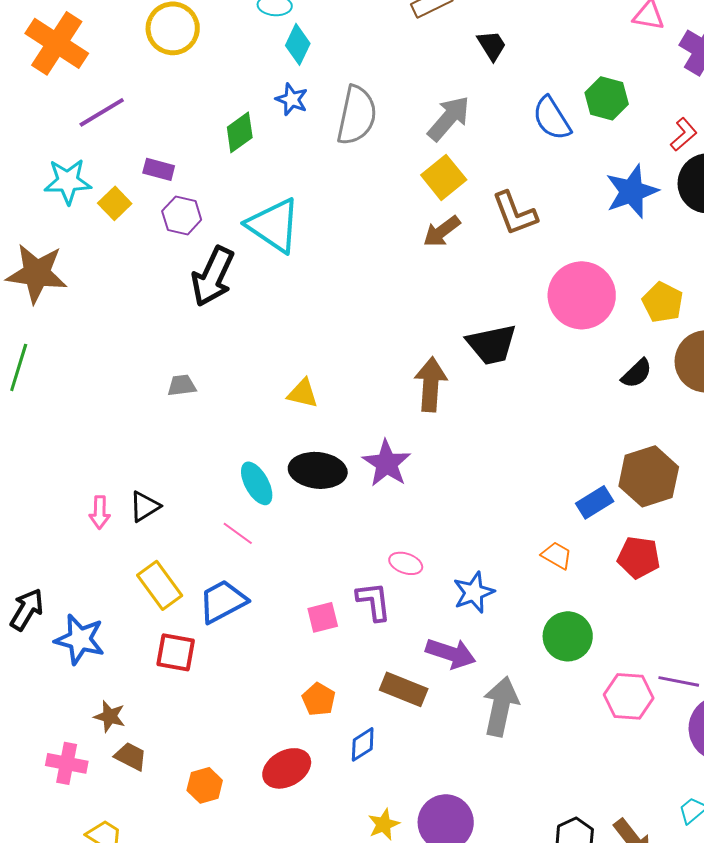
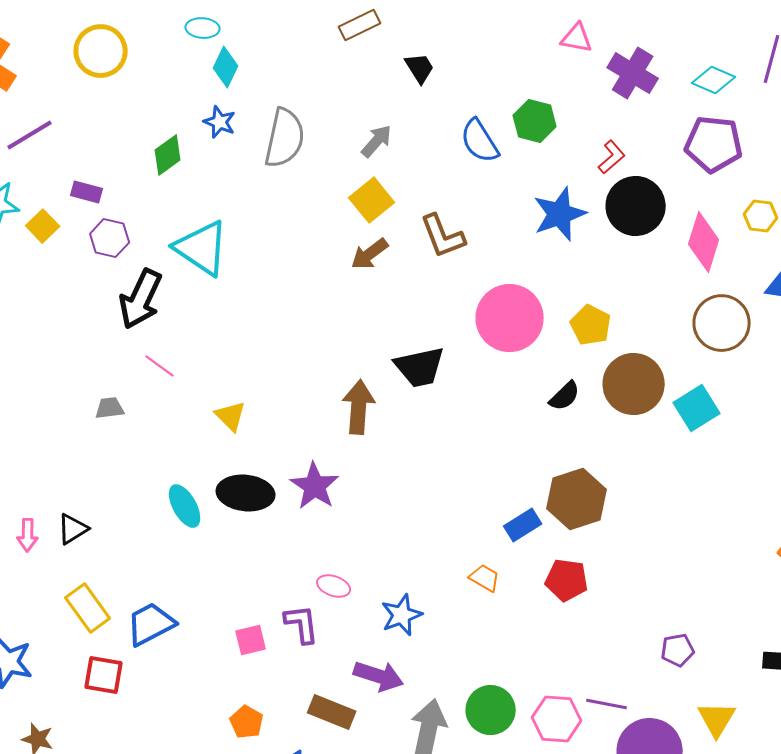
gray arrow: (449, 118) -> (377, 141), size x0.7
yellow triangle: (303, 393) -> (231, 416), turned 32
pink line: (238, 533) -> (160, 366), moved
green circle: (568, 636) -> (491, 710), moved

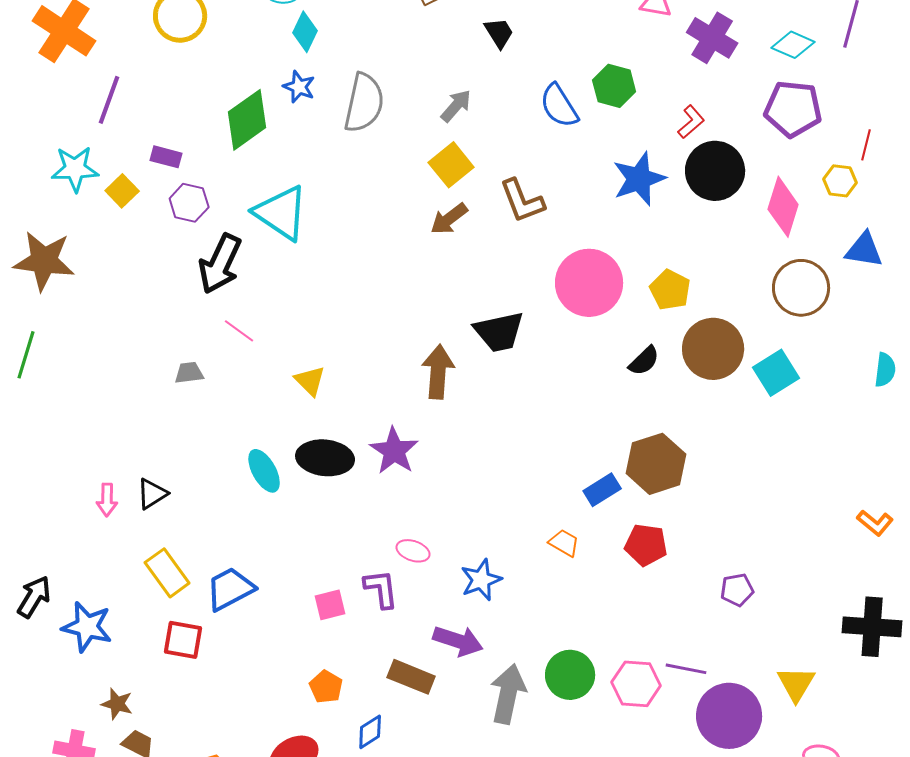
purple line: (30, 135) -> (109, 100), turned -39
green diamond: (168, 155) -> (247, 120), size x1.5
purple pentagon: (678, 650) -> (737, 590), moved

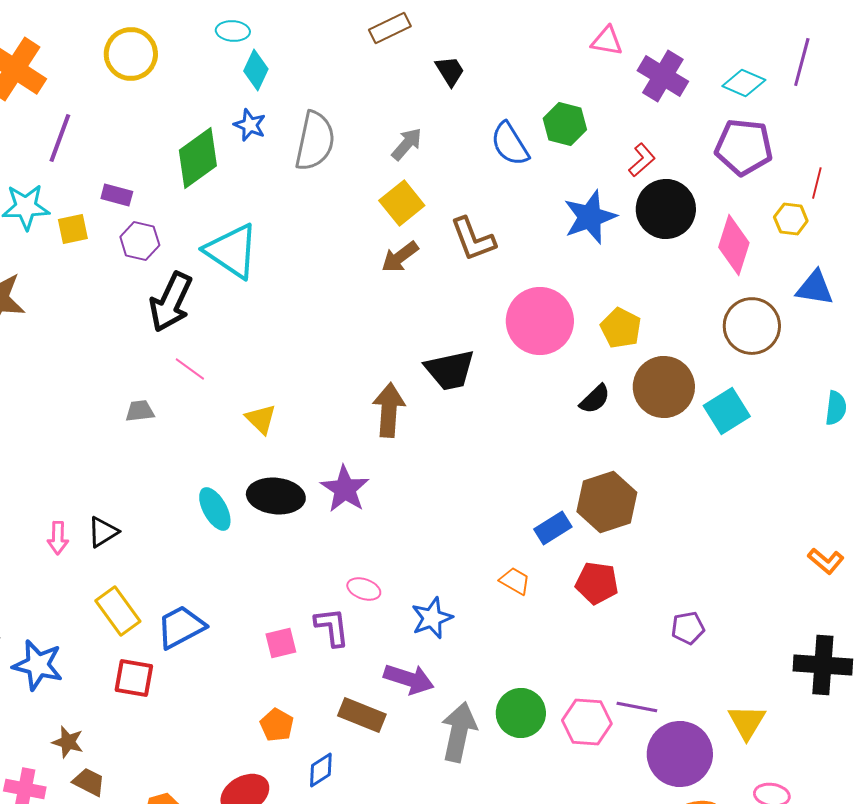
yellow square: (122, 191) -> (73, 229), turned 32

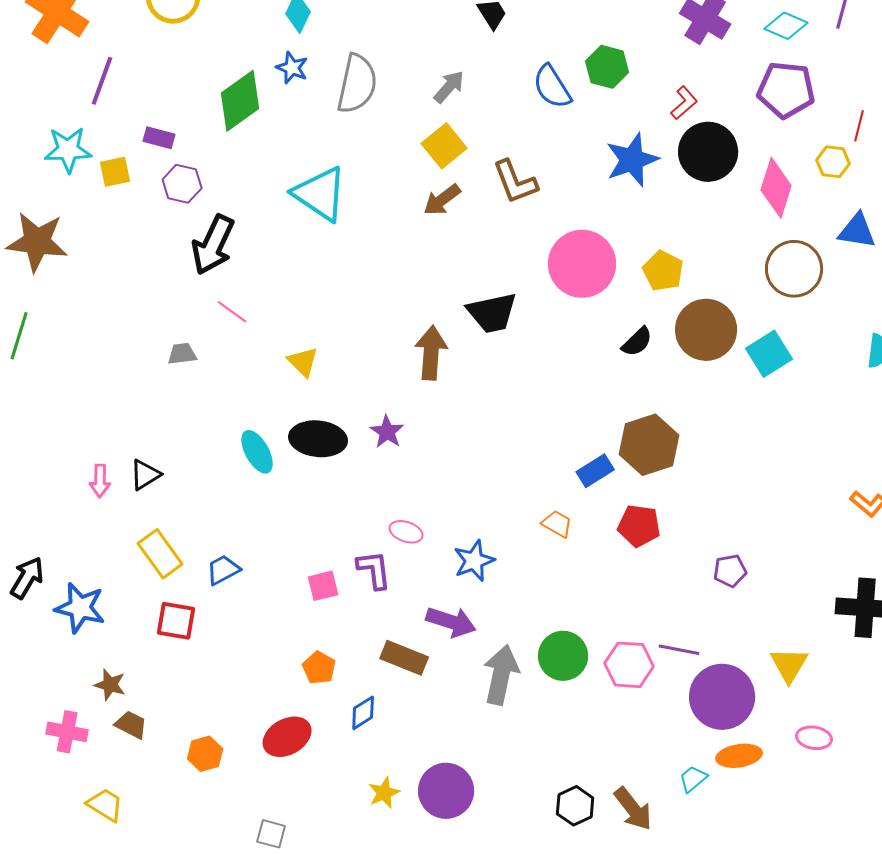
cyan triangle: (232, 251) -> (320, 194), moved
purple star: (345, 489) -> (387, 432), size x0.7
blue trapezoid: (181, 627) -> (223, 570), size x0.7

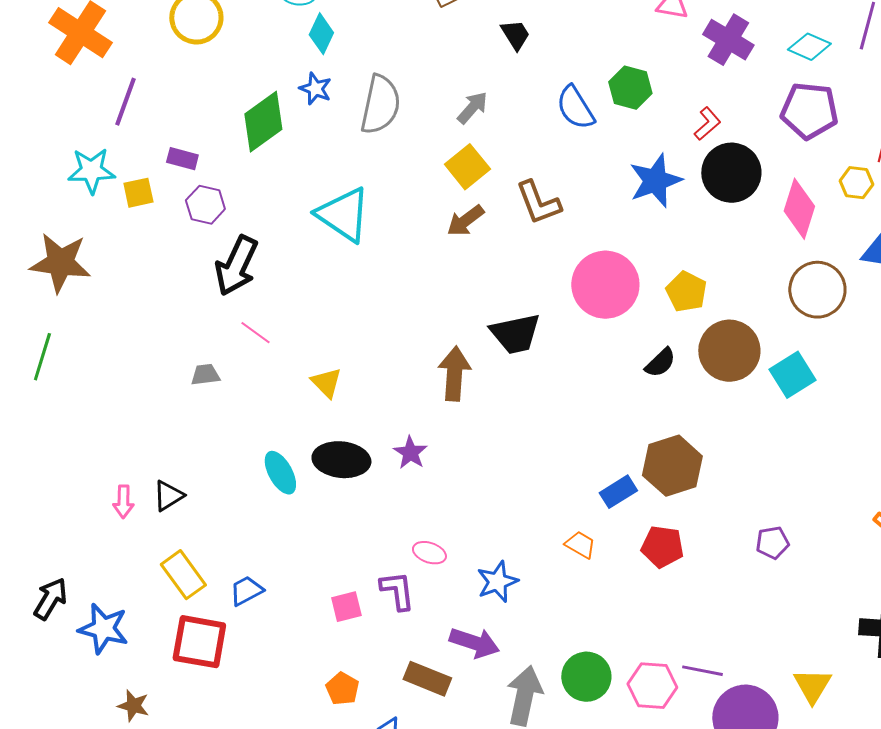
purple pentagon: (730, 571) -> (772, 543), moved
red square: (176, 621) -> (199, 642), size x1.4

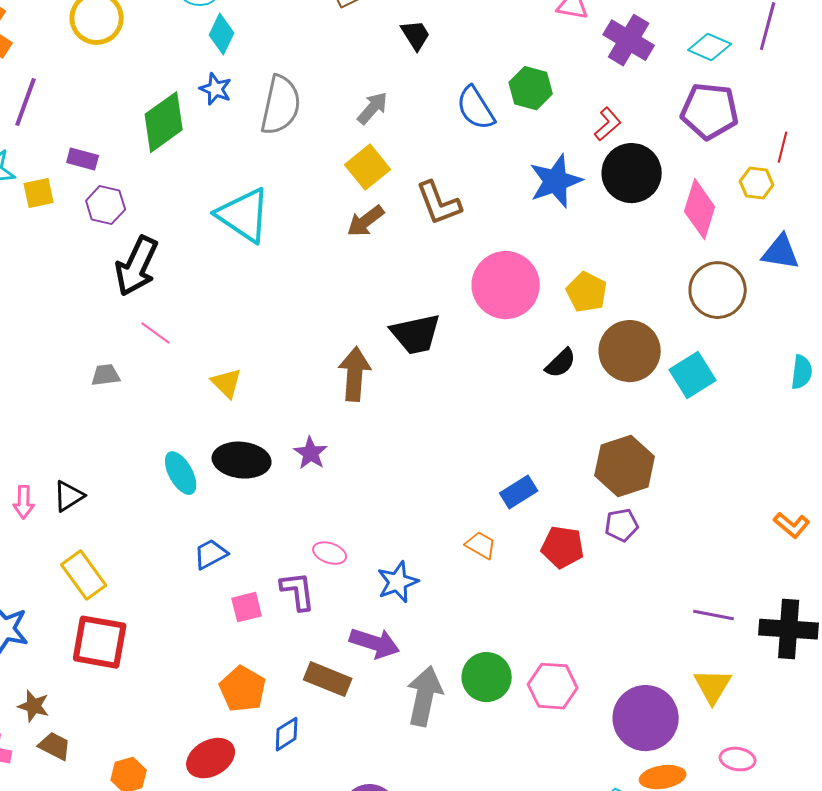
brown hexagon: (672, 466) -> (625, 466), moved
purple pentagon: (772, 543) -> (622, 525), moved
blue trapezoid: (246, 591) -> (211, 554), moved
purple line: (702, 671) -> (714, 615), moved
orange pentagon: (342, 689) -> (243, 689), size x1.4

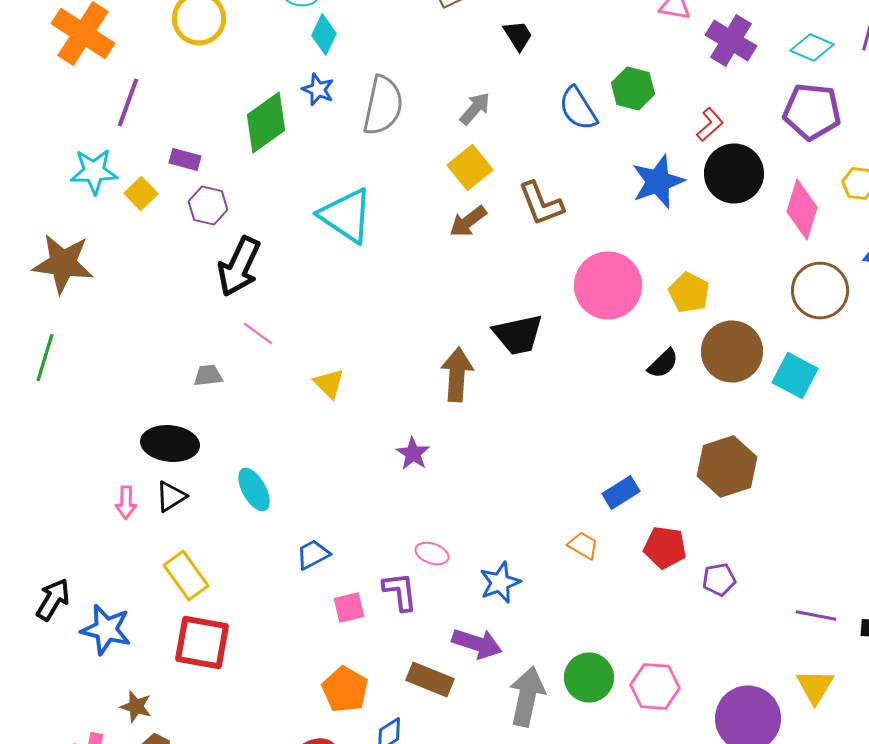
yellow square: (39, 193) -> (141, 194), turned -32
cyan square: (693, 375) -> (795, 376), turned -30
black ellipse: (242, 460) -> (170, 444), moved
cyan ellipse: (181, 473) -> (254, 490), moved
purple pentagon: (622, 525) -> (719, 580), moved

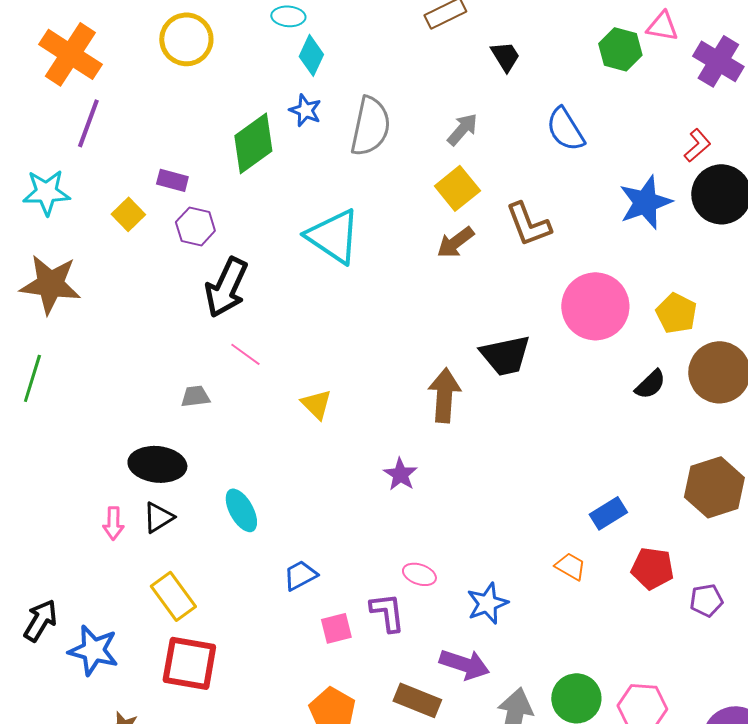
green hexagon: (633, 88) -> (620, 49), moved
purple line: (128, 102) -> (88, 123), moved
cyan star: (94, 172) -> (46, 192), moved

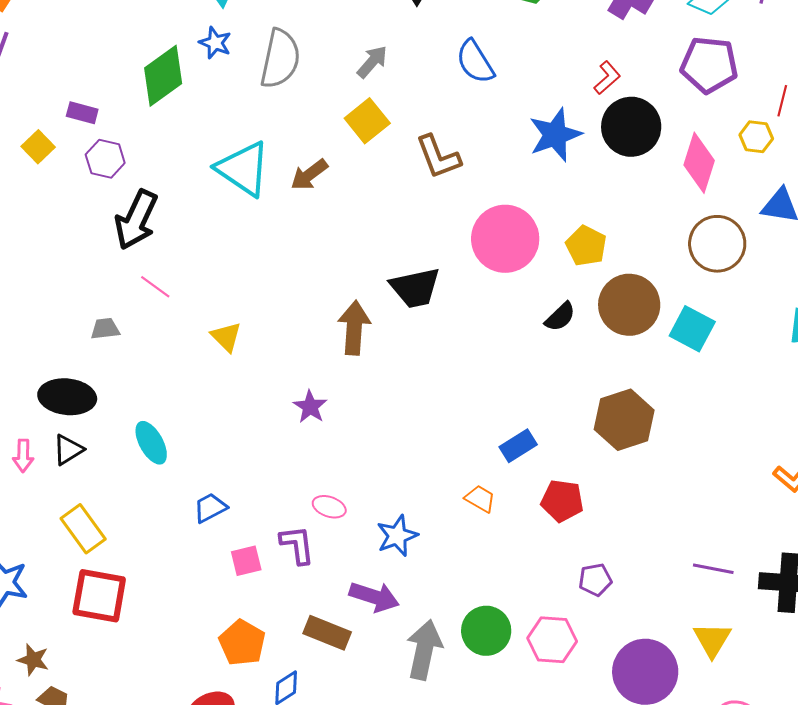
brown arrow: (455, 242) -> (309, 175), moved
purple pentagon: (706, 600) -> (595, 580), moved

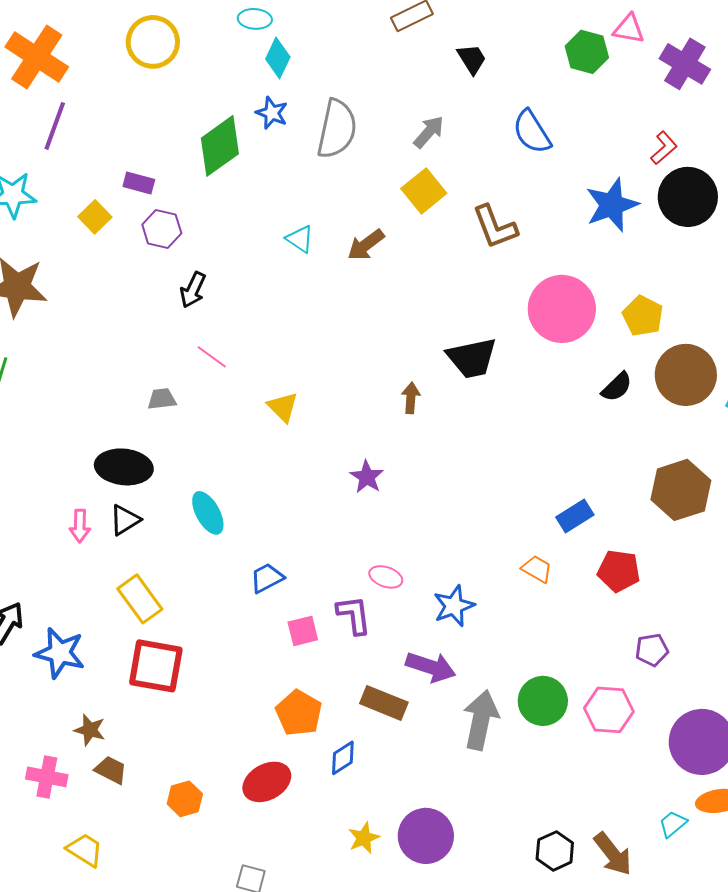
cyan triangle: (243, 169) -> (300, 239), size x0.5
black arrow: (136, 220) -> (193, 290), size x0.6
brown arrow: (354, 328) -> (411, 398), size x0.6

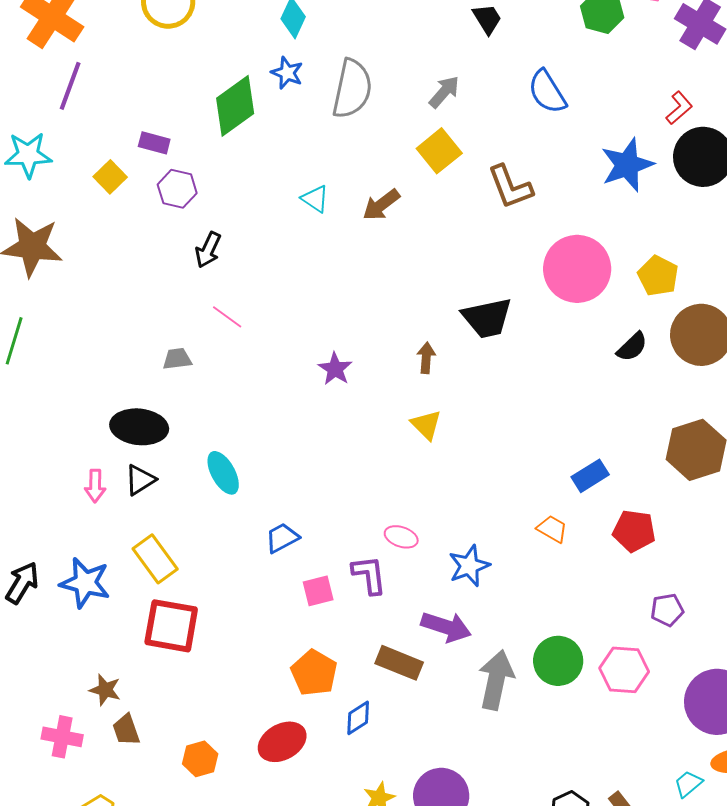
yellow triangle: (283, 407) -> (426, 425), moved
purple star: (367, 477) -> (335, 369), moved
blue star: (60, 653) -> (85, 583), moved
brown trapezoid: (111, 770) -> (126, 730), turned -136

